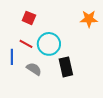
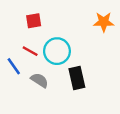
red square: (29, 18) -> (34, 21), turned -32
blue line: (12, 57) -> (14, 66), turned -35

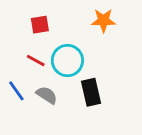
orange star: (104, 22) -> (103, 20), moved
blue line: (14, 66) -> (16, 91), moved

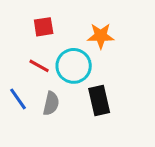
orange star: (103, 20) -> (101, 36), moved
gray semicircle: (47, 95) -> (51, 103), turned 70

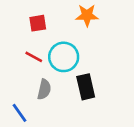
orange star: (101, 36) -> (87, 15), moved
blue line: (18, 99) -> (19, 113), moved

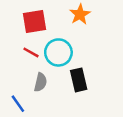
orange star: (87, 15) -> (80, 14), turned -30
red square: (38, 23) -> (35, 21), size x1.5

